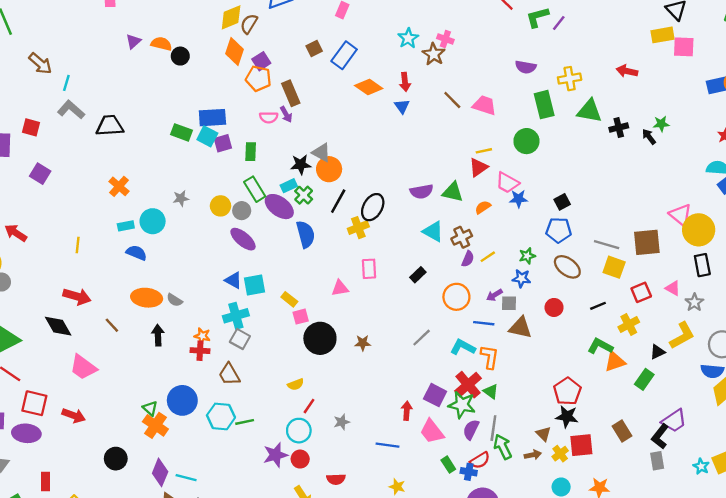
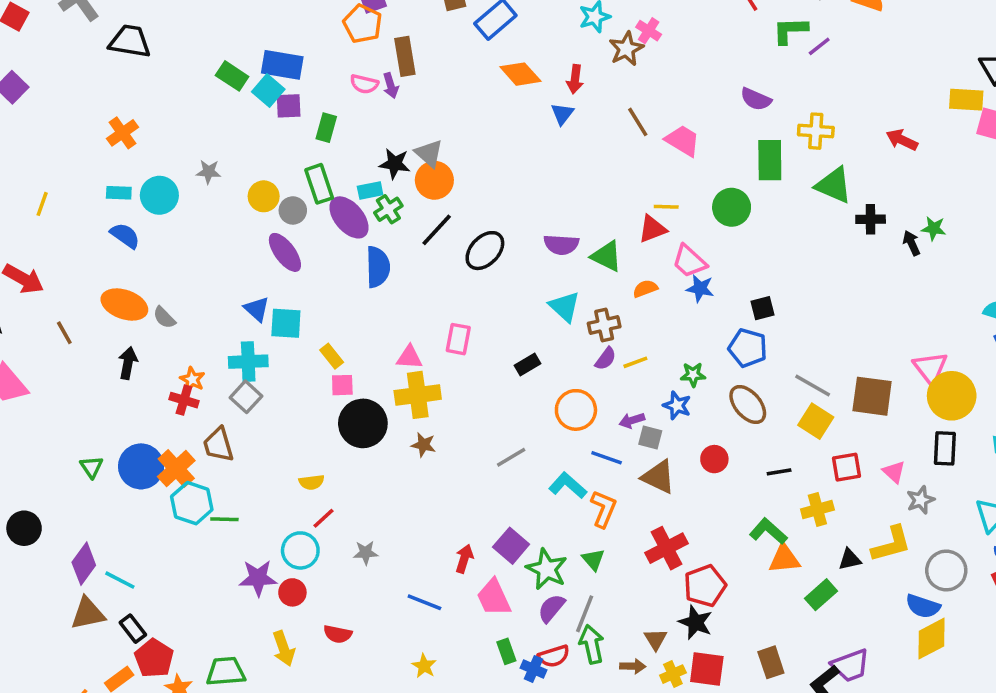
yellow cross: (358, 228) -> (418, 395), moved, size x1.4
red cross: (468, 385) -> (666, 548), moved
orange cross: (155, 425) -> (176, 469), moved

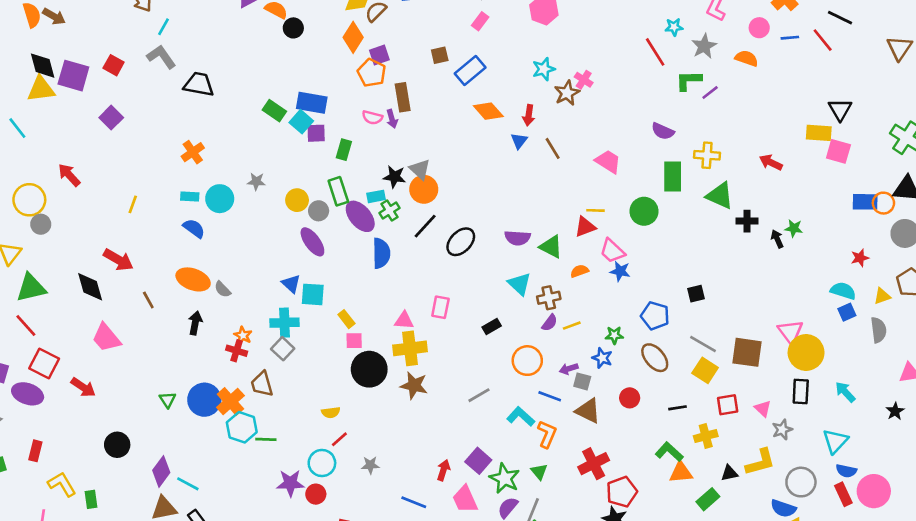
brown line: (638, 122) -> (553, 148), moved
black square: (763, 308) -> (696, 294), moved
brown star: (423, 445) -> (414, 385), size x1.5

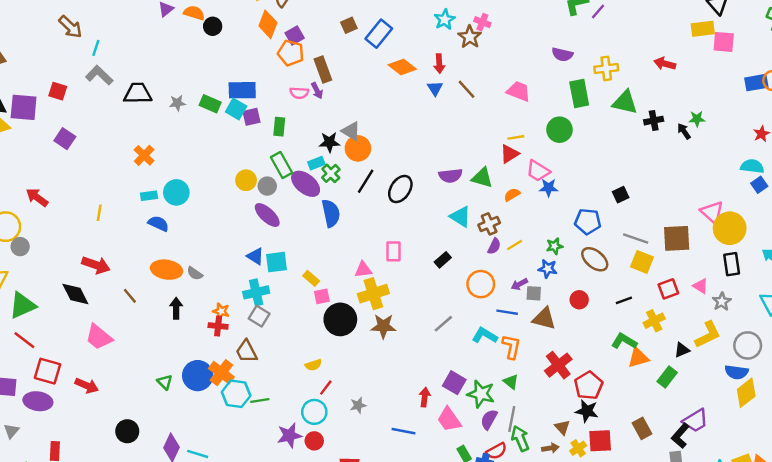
gray star: (256, 182) -> (177, 103), moved

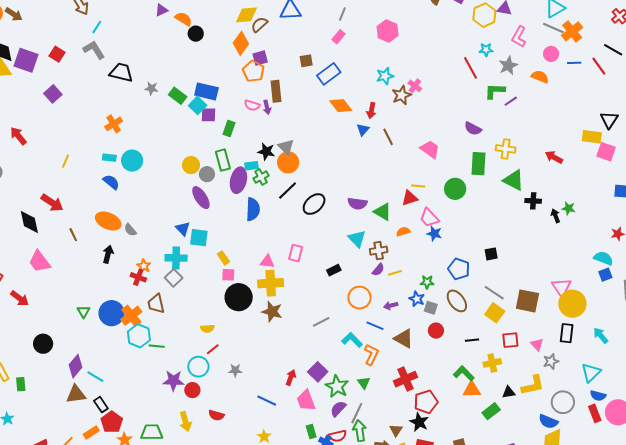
purple ellipse: (306, 184) -> (238, 180), turned 50
gray square: (534, 293) -> (431, 308), moved

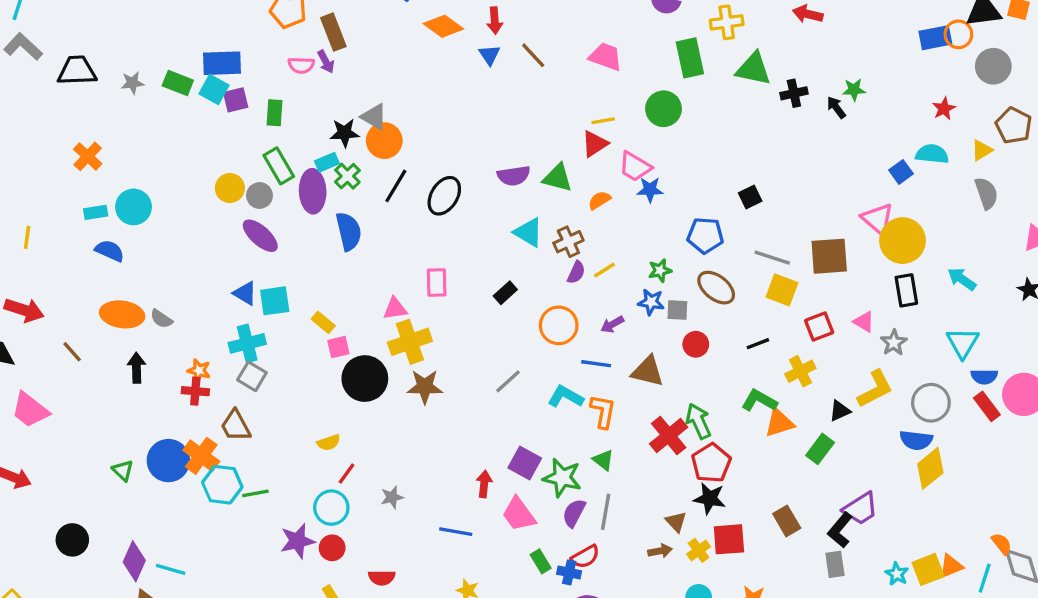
blue square: (605, 275) -> (901, 172), moved
green arrow: (360, 431) -> (698, 421), moved

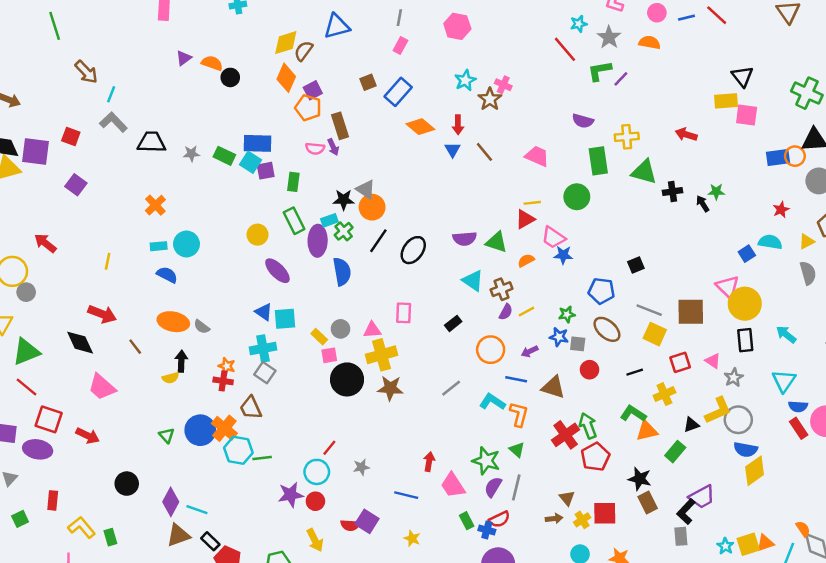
gray circle: (260, 196) -> (341, 329), moved
gray circle: (931, 403) -> (738, 420), moved
yellow semicircle: (329, 442) -> (170, 378), moved
purple square: (525, 463) -> (367, 521), moved
black star: (710, 498) -> (640, 479), moved

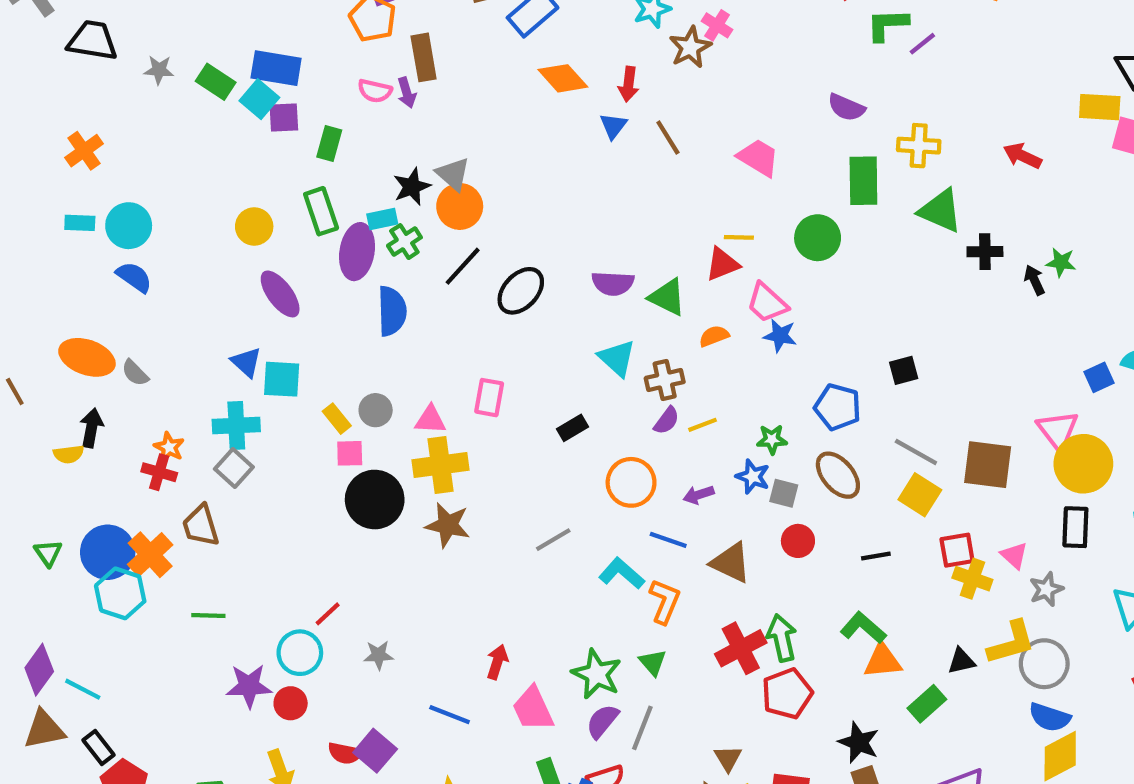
black star: (343, 200) -> (412, 187), turned -30
blue semicircle: (167, 275) -> (134, 277), moved
yellow cross: (664, 394) -> (972, 579), moved, turned 35
cyan hexagon: (238, 450) -> (120, 593), moved

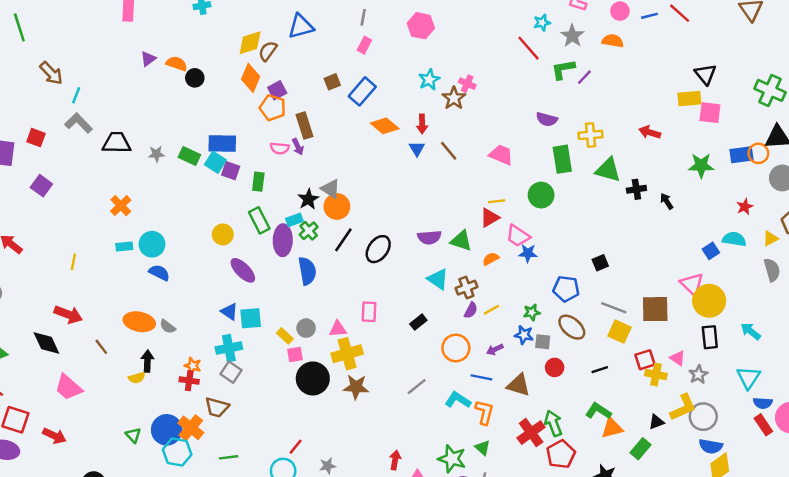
purple square: (284, 118) -> (231, 171), turned 30
green star: (1061, 262) -> (701, 166), moved, size x1.5
brown trapezoid: (201, 526) -> (217, 407), turned -50

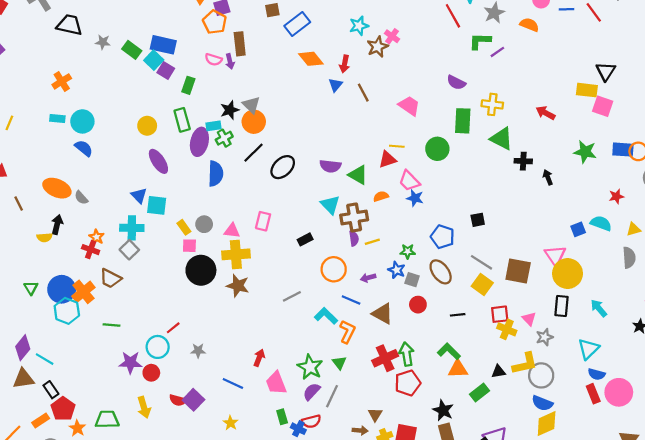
brown cross: (466, 288) -> (354, 218), size x1.4
purple semicircle: (471, 310) -> (354, 238), turned -48

